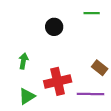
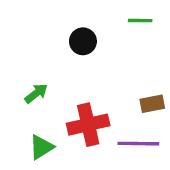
green arrow: (23, 61) -> (36, 93), turned 42
brown rectangle: (100, 68) -> (152, 104), turned -49

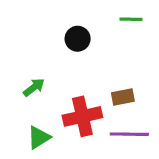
brown rectangle: (152, 104) -> (123, 97), moved

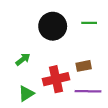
green line: (131, 19) -> (89, 23), moved
black circle: (78, 39) -> (53, 26), size x1.6

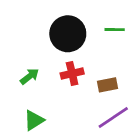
red cross: (56, 79) -> (72, 73), moved, size x0.7
purple line: (88, 91) -> (113, 117), turned -35

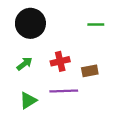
black circle: (68, 34) -> (30, 23), moved
purple line: (113, 117) -> (64, 91), moved, turned 32

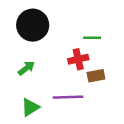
green line: (96, 25) -> (92, 38), moved
red cross: (60, 61) -> (78, 59), moved

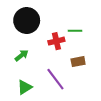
red cross: (78, 59) -> (56, 41), moved
purple line: (68, 97) -> (55, 79), turned 55

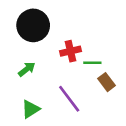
green line: (75, 31) -> (92, 63), moved
brown rectangle: (78, 62) -> (107, 82), moved, turned 64

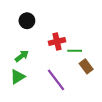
black circle: (33, 25) -> (27, 21), size x0.6
green triangle: (31, 109) -> (18, 77), moved

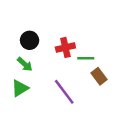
black circle: (27, 21) -> (30, 40), moved
green arrow: (22, 56) -> (25, 64), turned 80

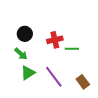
brown rectangle: (99, 76) -> (83, 82), moved
green triangle: (20, 88) -> (28, 73), moved

